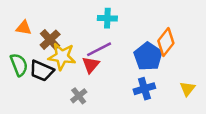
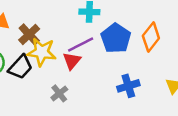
blue pentagon: (148, 56) -> (116, 38), moved
black trapezoid: (42, 71) -> (20, 67), turned -70

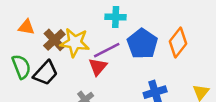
yellow star: (42, 52) -> (75, 42), moved

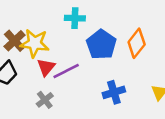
purple line: (107, 50) -> (66, 71), moved
red triangle: (98, 67) -> (46, 67), moved

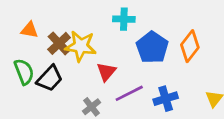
red triangle: (46, 67) -> (106, 72), moved
purple line: (66, 71) -> (129, 93), moved

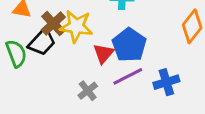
blue pentagon: (152, 47) -> (129, 45), moved
black trapezoid: (50, 78) -> (42, 42), moved

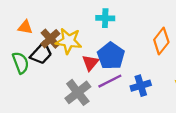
gray cross: (88, 91) -> (78, 92), size x1.6

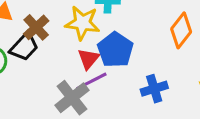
yellow star: (69, 41) -> (82, 23), moved
purple line: (110, 81) -> (91, 81), moved

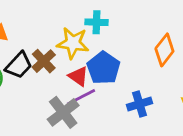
brown cross: (36, 27) -> (44, 61), moved
red triangle: (88, 59) -> (78, 76), turned -35

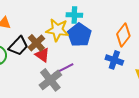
blue pentagon: (103, 68) -> (79, 35), moved
red triangle: (78, 76) -> (42, 55), moved
blue cross: (139, 104) -> (114, 60), moved, turned 36

